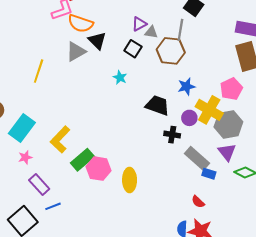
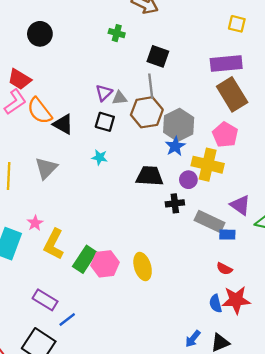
orange semicircle: (81, 23) -> (40, 111), turned 50
gray triangle: (76, 52) -> (46, 168), moved
gray hexagon: (228, 124) -> (179, 125), moved
pink star: (25, 157) -> (35, 223), moved

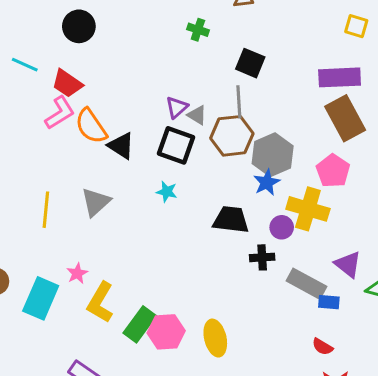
black circle: (40, 34) -> (79, 26), moved
gray triangle: (120, 98) -> (197, 115), turned 35
black square: (105, 122) -> (176, 145), size x1.4

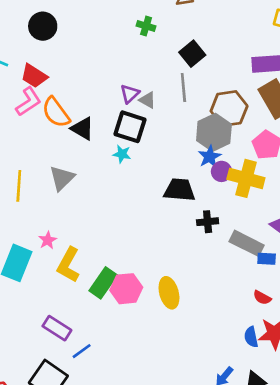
black square: (250, 63) -> (192, 54), turned 30
brown hexagon: (232, 136) -> (229, 109), moved
cyan star: (167, 192) -> (122, 154), moved
purple circle: (282, 227) -> (222, 171), moved

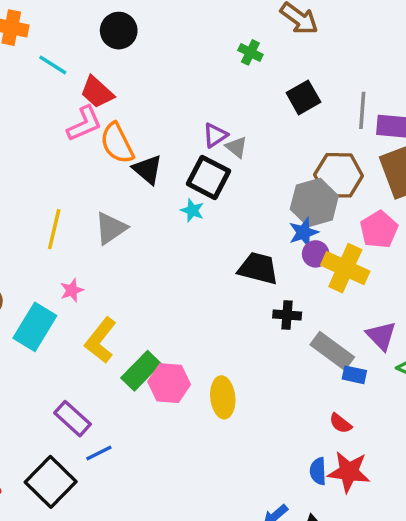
gray line: (183, 88) -> (362, 110), moved
pink star: (48, 240) -> (72, 290), moved

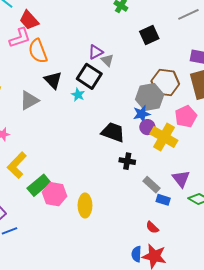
gray line: (362, 110) -> (188, 14), moved, turned 55
black triangle: (148, 169) -> (53, 80), moved
gray rectangle: (332, 351) -> (152, 185), size x0.7

